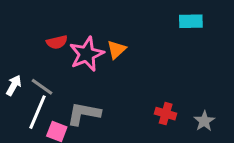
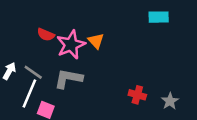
red semicircle: (57, 42) -> (46, 35), turned 36
orange triangle: (116, 50) -> (96, 41), turned -30
gray L-shape: (84, 114) -> (68, 79), moved

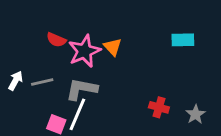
cyan rectangle: (159, 17) -> (183, 40), moved
gray line: (33, 72) -> (42, 82), turned -48
white line: (29, 94) -> (77, 114), moved

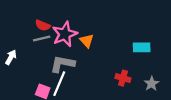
cyan rectangle: (183, 40) -> (142, 47), moved
orange triangle: (113, 47) -> (87, 41), moved
gray line: (42, 82) -> (42, 39), moved

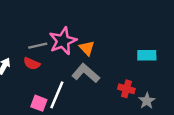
red semicircle: (43, 25) -> (32, 64), moved
gray L-shape: (62, 64) -> (86, 73), moved, turned 30
gray star: (152, 84) -> (147, 101), moved

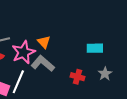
pink star: (63, 41) -> (23, 52), moved
gray star: (147, 101) -> (105, 74), moved

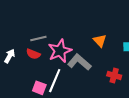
orange triangle: (44, 42) -> (100, 41), moved

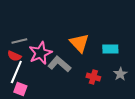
orange triangle: (100, 41) -> (79, 43), size x1.5
white line: (55, 81) -> (16, 72), moved

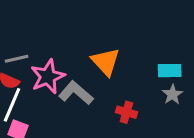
cyan rectangle: (110, 49) -> (170, 71), moved
gray star: (120, 74) -> (173, 94), moved

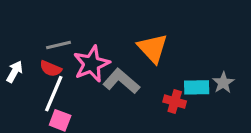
cyan rectangle: (170, 71) -> (197, 87), moved

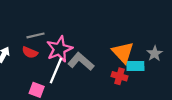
orange triangle: (153, 48) -> (123, 52), moved
gray star: (223, 83) -> (155, 54), moved
white line: (54, 94) -> (56, 71), moved

